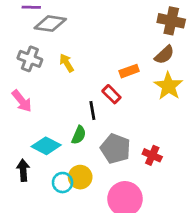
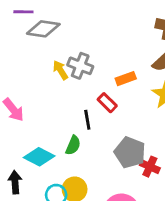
gray cross: (30, 59) -> (80, 66), moved
gray pentagon: (115, 149) -> (130, 152), moved

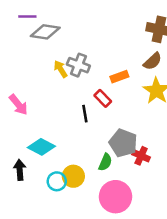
green semicircle: (73, 145) -> (105, 162), moved

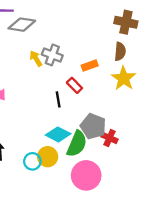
brown semicircle: (153, 61) -> (120, 51), turned -42
cyan diamond: (41, 147) -> (58, 134), moved
green semicircle: (105, 162) -> (77, 144), size x1.6

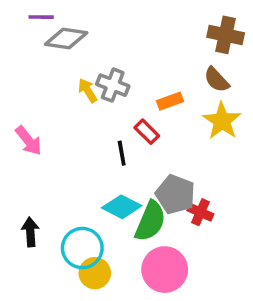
brown semicircle: (120, 51) -> (217, 80), turned 132
yellow circle: (48, 157) -> (95, 273), moved
cyan circle: (32, 161) -> (82, 248), size x1.5

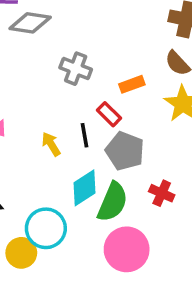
yellow arrow: (88, 90) -> (51, 144), moved
gray pentagon: (175, 194) -> (125, 151), moved
cyan diamond: (122, 207) -> (84, 188), turned -60
yellow circle: (95, 273) -> (21, 253), moved

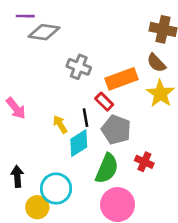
orange rectangle: (132, 84) -> (122, 79), size x1.6
cyan diamond: (84, 188) -> (79, 143), moved

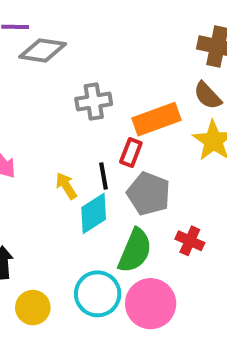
gray cross: (79, 67) -> (94, 101), turned -30
red rectangle: (104, 102) -> (131, 152), turned 66
cyan circle: (56, 189) -> (98, 294), moved

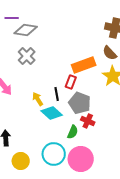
gray cross: (94, 101) -> (27, 56), moved, turned -36
cyan diamond: (94, 213) -> (52, 113), turned 75
red cross: (190, 241) -> (88, 121), moved
green semicircle: (135, 251) -> (73, 132), size x0.6

